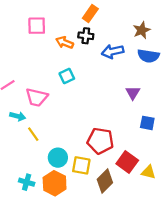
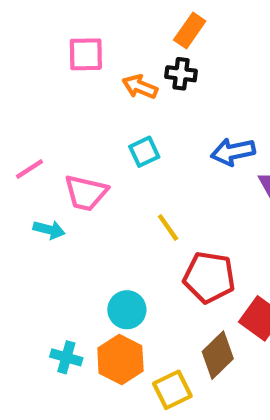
blue arrow: (113, 51) -> (233, 152), moved
yellow line: (33, 134) -> (168, 227), moved
yellow square: (81, 165) -> (172, 390), moved, turned -36

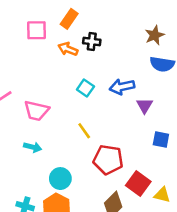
orange rectangle: (190, 30) -> (69, 19), moved
cyan square: (144, 152) -> (85, 88), moved, turned -30
cyan arrow: (49, 230) -> (33, 147), moved

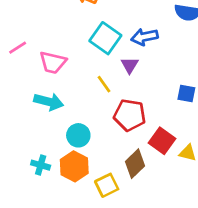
cyan square: (85, 88) -> (105, 38), size x1.6
purple triangle: (145, 106) -> (130, 65), moved
cyan arrow: (33, 147) -> (49, 102), size x1.5

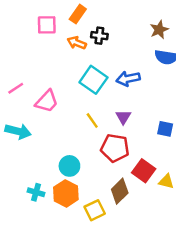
pink trapezoid: (53, 62) -> (47, 101), turned -60
purple triangle: (130, 65) -> (123, 117), moved
cyan arrow: (49, 102) -> (18, 131), moved

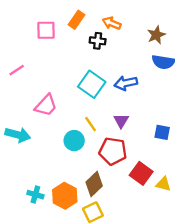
orange arrow: (77, 43) -> (112, 23), moved
pink line: (16, 88) -> (17, 70), moved
cyan circle: (69, 166) -> (74, 141), moved
brown diamond: (120, 191) -> (94, 184), moved

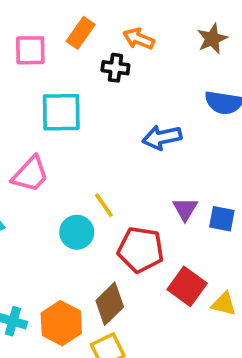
brown star: (156, 35) -> (212, 39), moved
cyan square: (92, 84) -> (61, 112), moved, turned -36
purple triangle: (121, 121) -> (185, 209), moved

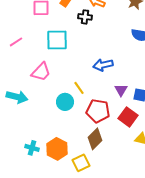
blue arrow: (162, 137) -> (103, 65), moved
red square: (187, 286) -> (128, 117), moved
brown diamond: (110, 304) -> (95, 139), moved

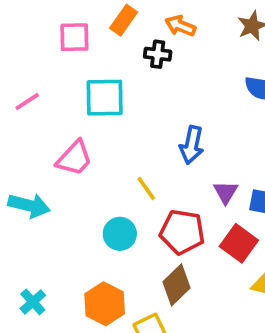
blue arrow: (103, 65) -> (192, 145), turned -66
cyan circle: (65, 102) -> (120, 234), moved
cyan cross: (32, 148) -> (33, 302), moved, turned 32

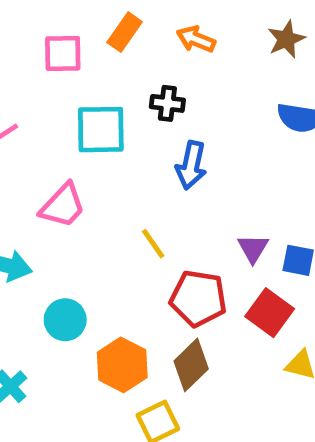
black cross: (158, 54) -> (167, 103), moved
blue arrow: (192, 145) -> (191, 165), moved
cyan circle: (120, 234) -> (65, 320), moved
orange hexagon: (105, 304) -> (122, 365), moved

